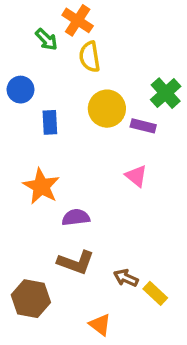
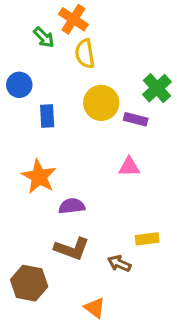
pink triangle: (136, 176) -> (129, 167), turned -40
yellow rectangle: (155, 293) -> (147, 239), moved, turned -50

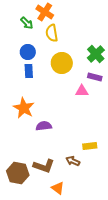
blue circle: (19, 85) -> (28, 52), moved
purple rectangle: (136, 119) -> (95, 77), moved
pink triangle: (129, 167) -> (82, 91), moved
brown L-shape: (72, 249) -> (44, 166), moved

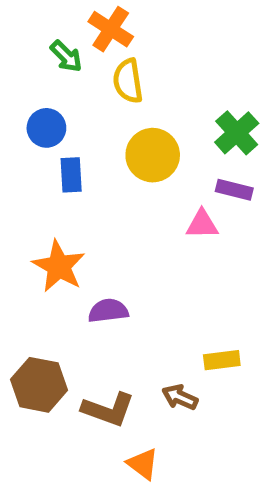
blue circle: (28, 52) -> (46, 128), moved
brown hexagon: (18, 173) -> (39, 385), moved

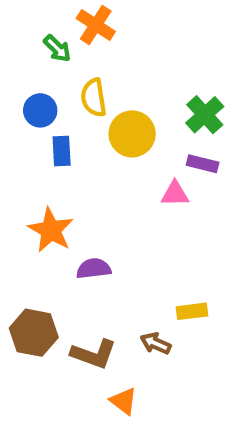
yellow semicircle: (128, 81) -> (94, 98), moved

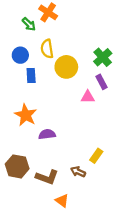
purple rectangle: (203, 164) -> (102, 82), turned 48
yellow rectangle: (192, 311) -> (96, 156), turned -48

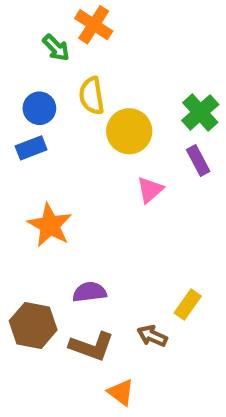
blue rectangle: (31, 75) -> (31, 148), moved, turned 72
pink triangle: (88, 97) -> (150, 190), moved, turned -40
purple semicircle: (47, 134) -> (90, 292), moved

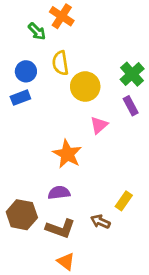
orange star: (50, 225) -> (67, 154), moved
orange triangle: (121, 392) -> (66, 262), moved

